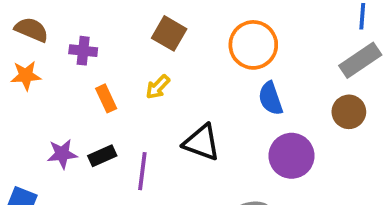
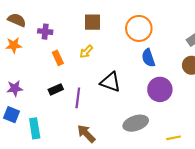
brown square: (169, 33) -> (93, 22), turned -30
purple star: (62, 154) -> (15, 88), moved

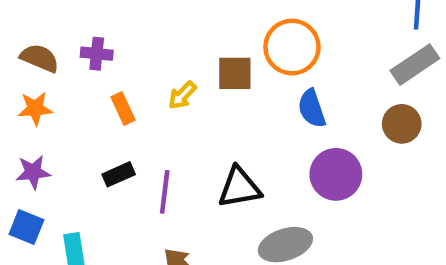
brown semicircle: (17, 20) -> (40, 58), moved
brown square: (93, 22) -> (235, 73), moved
orange star: (14, 45) -> (35, 108), moved
black triangle: (110, 82) -> (239, 187), moved, turned -30

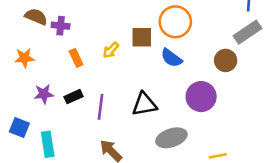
brown semicircle: (40, 58) -> (36, 17), moved
blue semicircle: (312, 108) -> (171, 58), moved, turned -35
brown circle: (402, 124) -> (226, 60), moved
purple star: (33, 172) -> (44, 94), moved

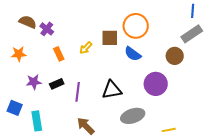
purple cross: (61, 26) -> (47, 29), turned 32

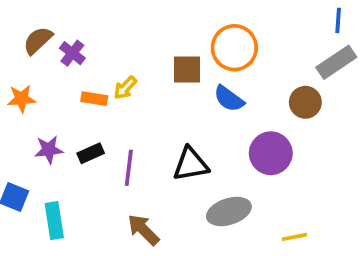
brown semicircle: (28, 22) -> (38, 40), turned -66
yellow arrow: (86, 48) -> (125, 88), moved
orange rectangle: (59, 54) -> (94, 99), turned -56

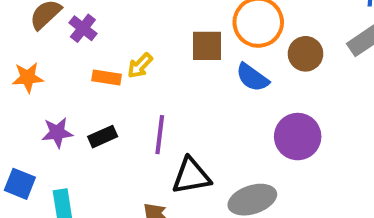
brown circle: (305, 102) -> (306, 54), moved
black triangle: (191, 164) -> (191, 176), moved
purple line: (129, 168) -> (160, 135), moved

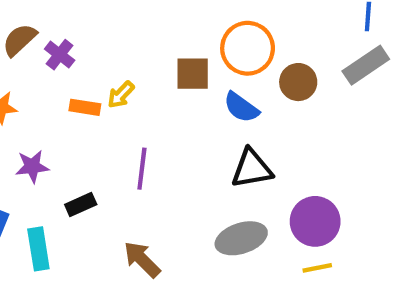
black rectangle: (103, 137) -> (81, 205), moved
purple circle: (298, 137) -> (315, 221), moved
black triangle: (191, 176) -> (252, 169), moved

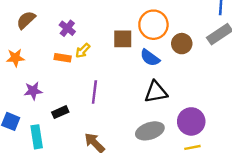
purple cross: (60, 55) -> (67, 28), moved

